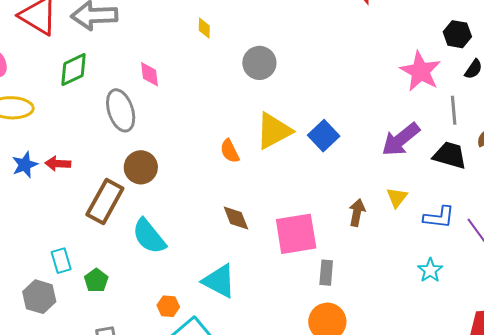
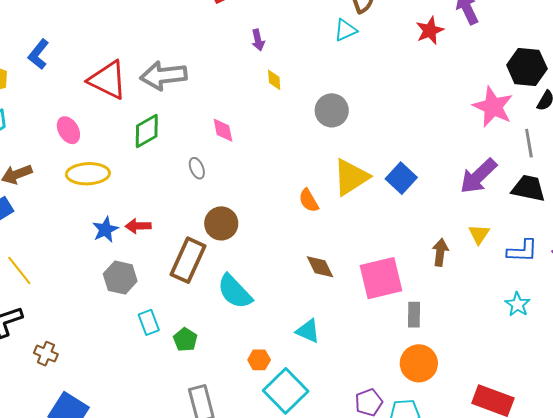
black hexagon: (457, 34) -> (527, 67), size x1.4
gray ellipse: (121, 110) -> (197, 168), size x0.5
cyan triangle: (219, 281) -> (308, 331), size x0.7
gray hexagon: (39, 297) -> (120, 278), moved

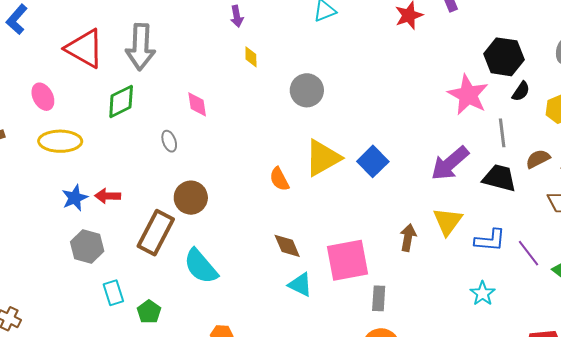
gray arrow: (163, 76) -> (141, 47), turned -84
yellow triangle: (479, 234) -> (448, 221), size x1.4
cyan triangle: (308, 331) -> (300, 285), moved

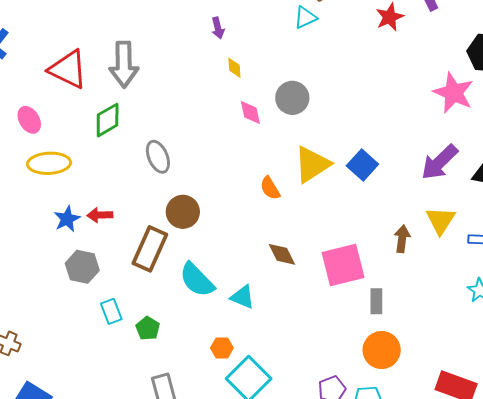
pink diamond: (197, 104) -> (250, 113), moved
gray ellipse: (169, 141) -> (158, 157), size x1.5
cyan triangle: (300, 285) -> (242, 297), moved

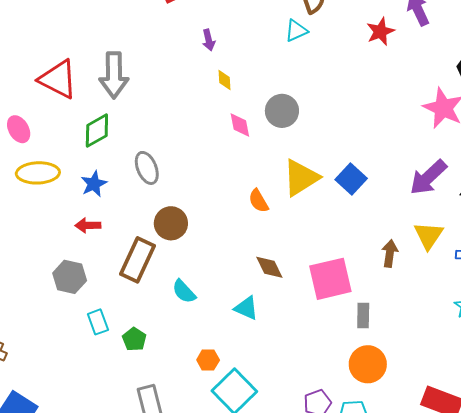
blue star: (67, 219) -> (94, 184), moved
cyan semicircle: (197, 280) -> (184, 292), size x0.7
cyan triangle: (242, 297) -> (246, 308), moved

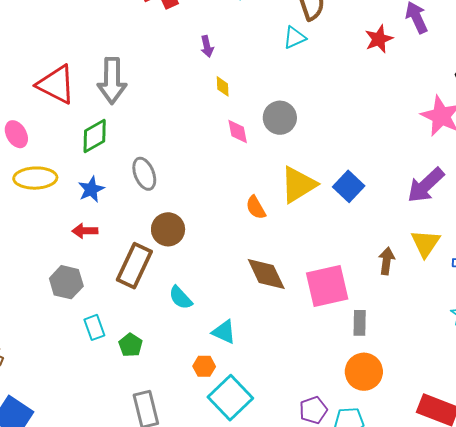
brown diamond: (269, 267) -> (266, 274), size x1.4
cyan triangle: (246, 308) -> (224, 332), moved

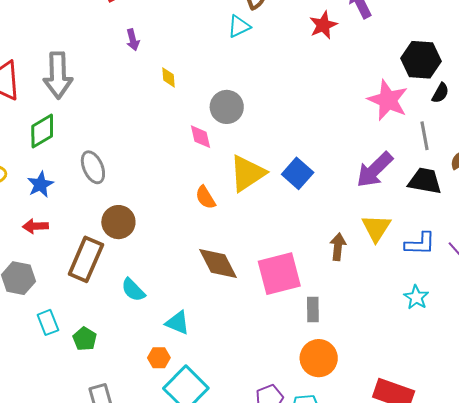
purple arrow: (207, 46) -> (133, 40), moved
pink diamond: (238, 132) -> (201, 137), moved

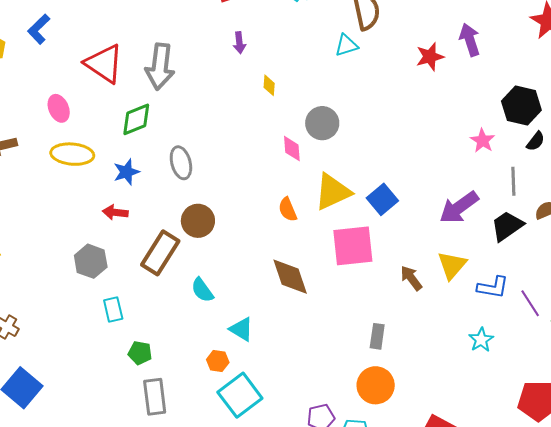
pink star: (388, 100) -> (483, 141), size x0.6
black trapezoid: (425, 181) -> (507, 226), turned -54
brown arrow: (338, 247) -> (411, 278), turned -52
pink square: (279, 274) -> (353, 246), moved
green pentagon: (85, 339) -> (140, 353), moved, turned -30

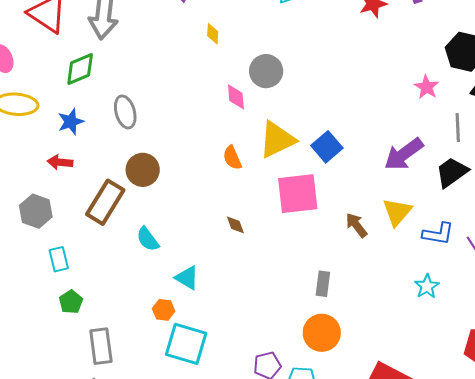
brown diamond: (290, 277) -> (235, 225), size x0.5
green pentagon: (140, 353) -> (71, 302), moved, turned 30
cyan square: (240, 395) -> (186, 344), turned -36

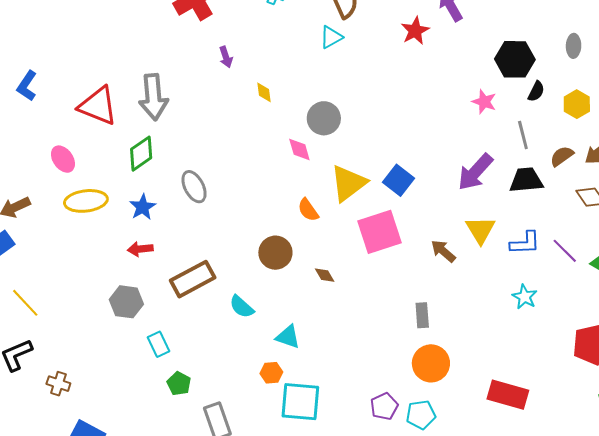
brown circle: (143, 170) -> (275, 253), moved
black trapezoid: (452, 172) -> (526, 180), turned 42
brown rectangle: (105, 202) -> (193, 279), turned 42

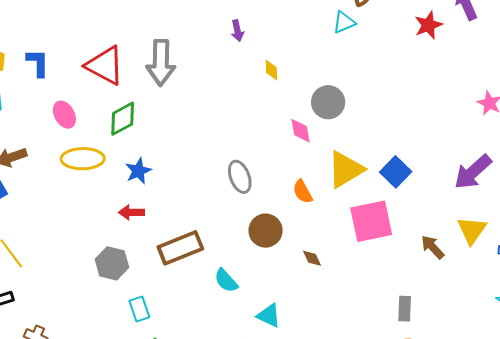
blue L-shape: (27, 86) -> (38, 63), moved, turned 140
green diamond: (141, 154) -> (123, 119), moved
gray ellipse: (194, 187) -> (240, 177), moved

